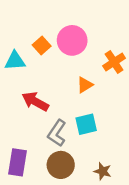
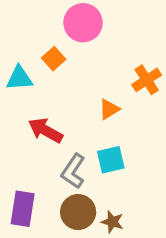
pink circle: (72, 40) -> (83, 23), moved
brown star: (103, 171) -> (112, 222), moved

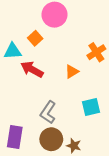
red arrow: (45, 130) -> (32, 69), moved
cyan square: (111, 160) -> (91, 107), moved

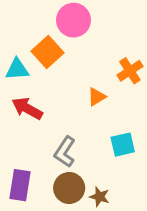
orange square: (35, 38) -> (47, 52), size x1.5
red arrow: (32, 69) -> (27, 108), moved

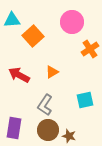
pink circle: (74, 20) -> (72, 22), moved
cyan triangle: (17, 69) -> (12, 20), moved
orange triangle: (97, 97) -> (52, 72), moved

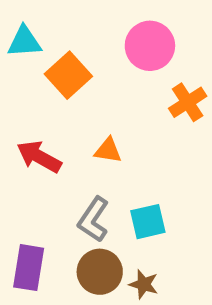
orange triangle: (52, 72) -> (108, 150), turned 40
cyan square: (85, 100) -> (148, 222), moved

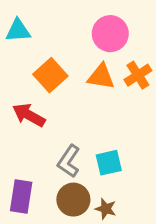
orange square: (68, 75) -> (50, 75), moved
orange triangle: (108, 150) -> (101, 77), moved, size x1.4

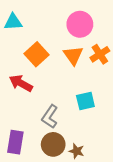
orange triangle: (101, 77) -> (73, 55), turned 45
cyan square: (109, 163) -> (85, 101), moved

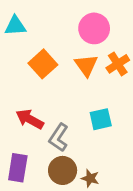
red arrow: (21, 83) -> (30, 119), moved

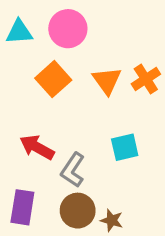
pink circle: (94, 28) -> (68, 29), moved

